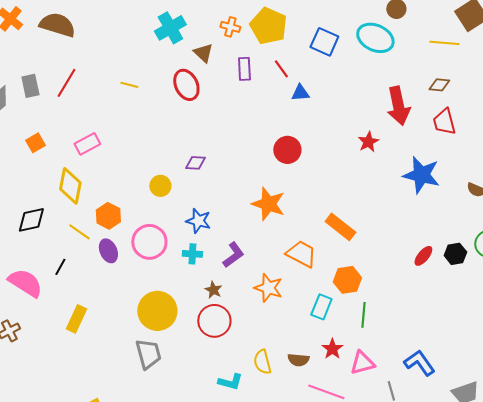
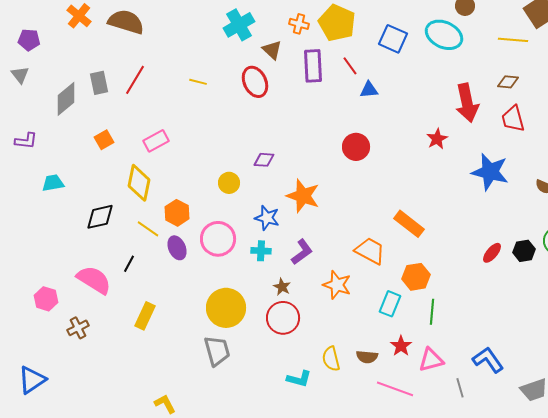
purple rectangle: (244, 69) -> (313, 66), size x1.4
orange star: (268, 204) -> (303, 196), moved

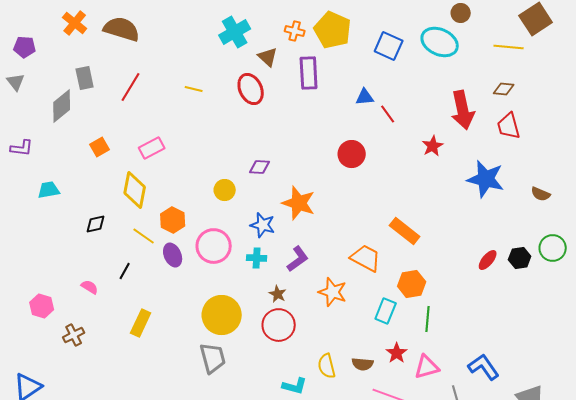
red line: (350, 66) -> (388, 114), moved
gray rectangle: (99, 83) -> (85, 78), moved
black diamond: (100, 217) -> (96, 224), size x0.7
pink semicircle: (94, 280) -> (90, 287), size x0.5

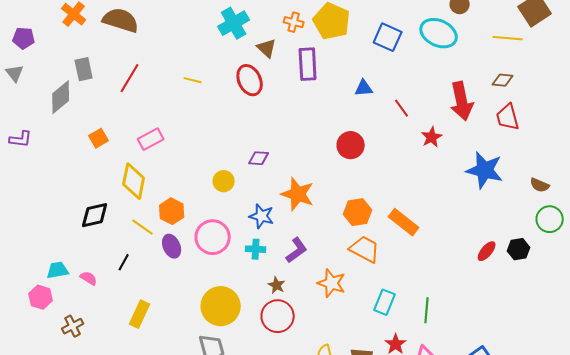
red line: (388, 114) -> (402, 108), moved
cyan trapezoid: (49, 190) -> (58, 270), moved
black diamond: (96, 224) -> (95, 215), size x1.4
green circle: (553, 248) -> (550, 219), moved
orange hexagon: (412, 284) -> (358, 212), moved

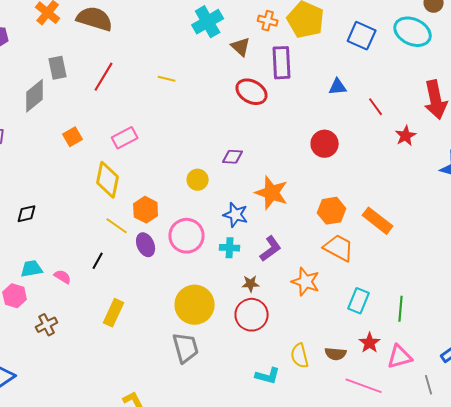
red ellipse: (250, 80) -> (252, 92), moved, turned -36
black diamond: (95, 215) -> (27, 214), moved, size x0.7
brown star: (277, 285) -> (251, 284), turned -30

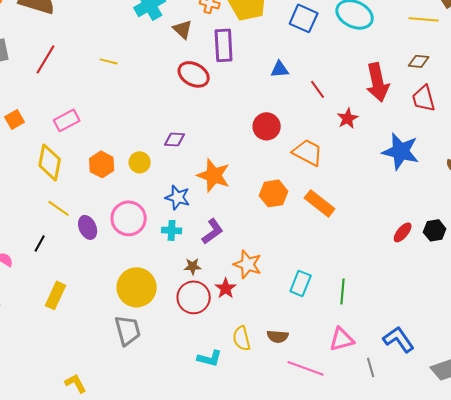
orange hexagon: (146, 210) -> (102, 164), moved
orange trapezoid: (339, 248) -> (308, 152), moved
red star: (370, 343) -> (226, 288), moved

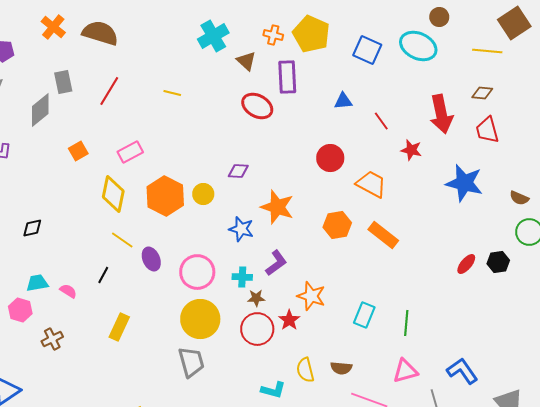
red star: (348, 118) -> (411, 150), turned -30
orange hexagon: (102, 164) -> (165, 196), size x1.5
pink circle: (129, 218) -> (197, 272), moved
cyan cross: (172, 230) -> (242, 277), moved

